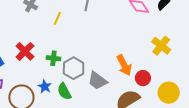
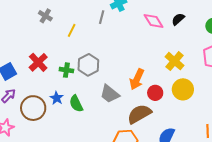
orange arrow: (124, 65) -> (137, 79), turned 50
gray hexagon: (74, 68) -> (88, 65), moved
yellow circle: (169, 93) -> (183, 89), moved

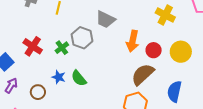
green cross: (66, 70) -> (62, 48), turned -32
yellow circle: (183, 89) -> (181, 52), moved
gray trapezoid: (110, 94) -> (105, 20), moved
brown circle: (33, 108) -> (38, 92), size x0.6

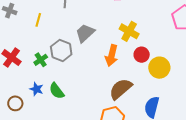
yellow cross: (165, 15) -> (129, 31), moved
gray trapezoid: (105, 20) -> (85, 33), turned 110
red circle: (154, 50) -> (142, 55), moved

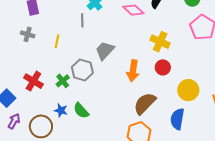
yellow cross: (129, 31) -> (160, 42), moved
yellow circle: (159, 68) -> (188, 90), moved
brown circle: (15, 103) -> (41, 126), size x1.5

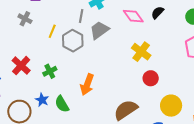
yellow cross: (160, 42) -> (141, 52), moved
gray trapezoid: (105, 51) -> (99, 30), moved
gray hexagon: (82, 70) -> (73, 41), moved
orange arrow: (133, 71) -> (87, 85), moved

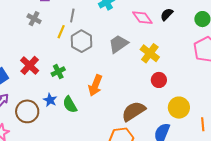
gray line: (81, 16) -> (72, 15), moved
gray trapezoid: (99, 30) -> (118, 44), moved

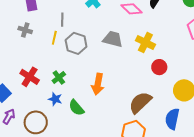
gray trapezoid: (118, 44) -> (113, 39), turned 60
blue star: (50, 100) -> (55, 99), moved

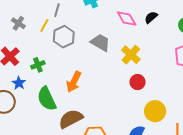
gray cross: (25, 30) -> (18, 23), moved
blue star: (55, 99) -> (19, 83), moved
brown semicircle: (140, 102) -> (71, 119), moved
green semicircle: (76, 108) -> (47, 99), size x1.4

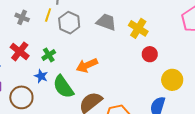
orange arrow: (74, 82) -> (87, 65), turned 50
blue star: (19, 83) -> (41, 76), moved

